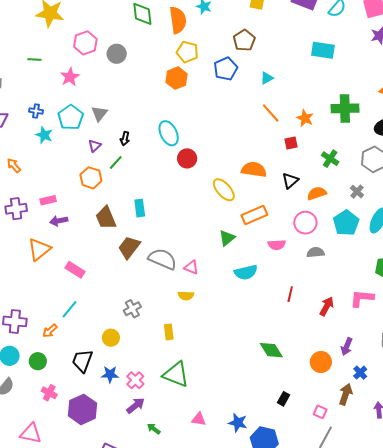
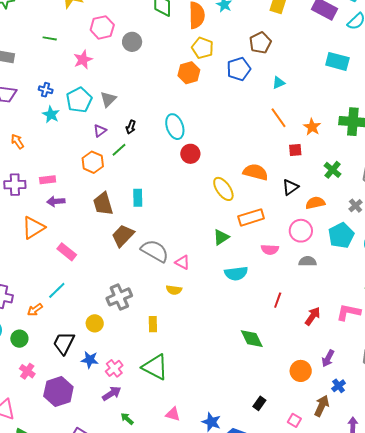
gray cross: (132, 309) -> (119, 297), size x1.4
green diamond: (271, 350) -> (252, 339), moved

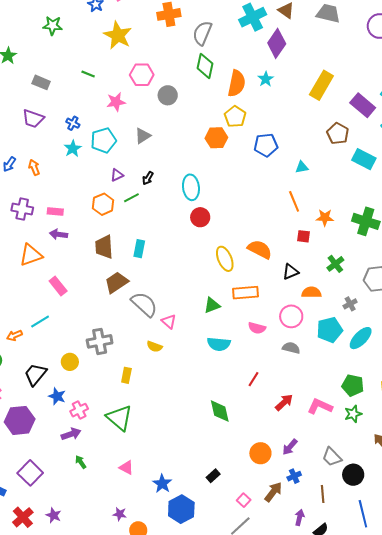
brown pentagon: (260, 43) -> (338, 134), moved, turned -30
gray triangle: (108, 99) -> (143, 136), moved
orange star: (312, 127) -> (325, 218), turned 30

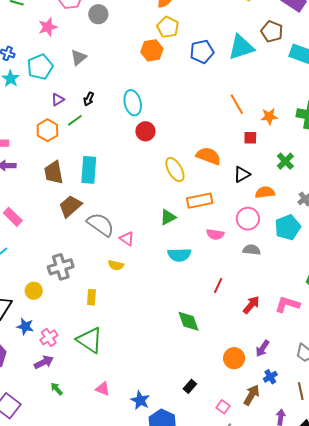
cyan triangle: (302, 167) -> (241, 47), moved, size x2.0
cyan rectangle: (139, 249) -> (89, 170), size x1.5

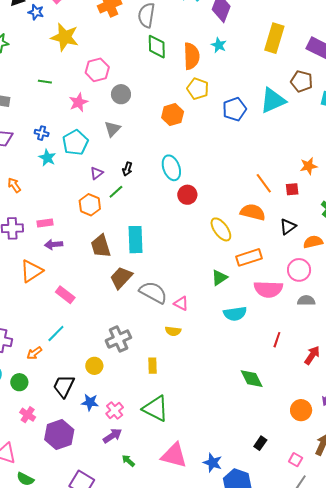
gray circle: (98, 14) -> (121, 94), moved
orange hexagon: (152, 50) -> (173, 115), moved
orange line: (237, 104) -> (264, 183), moved
pink semicircle: (215, 234) -> (268, 289), size x1.6
pink triangle: (103, 389) -> (174, 455), size x1.8

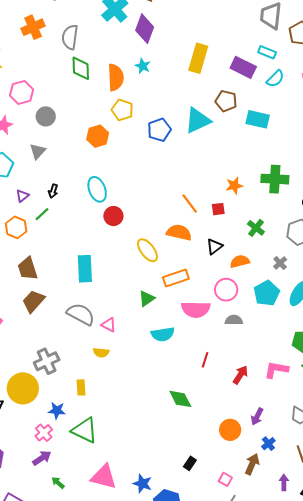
cyan rectangle: (135, 240) -> (85, 269), moved
brown trapezoid: (121, 278) -> (33, 301), moved
yellow circle: (94, 366) -> (23, 388), size x1.8
blue star: (90, 402) -> (57, 411), moved

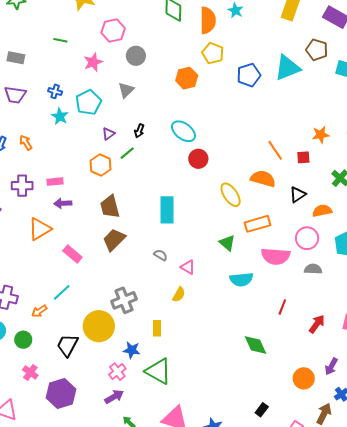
cyan ellipse: (97, 189) -> (183, 131), turned -35
green triangle: (147, 298) -> (227, 243), turned -48
gray semicircle: (81, 314) -> (161, 255), size x0.5
yellow semicircle: (101, 353) -> (179, 294), turned -70

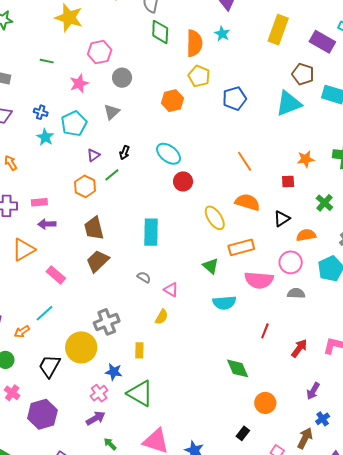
cyan triangle: (287, 68) -> (289, 103), moved
orange line: (275, 150) -> (245, 161), moved
orange circle: (304, 378) -> (265, 403), moved

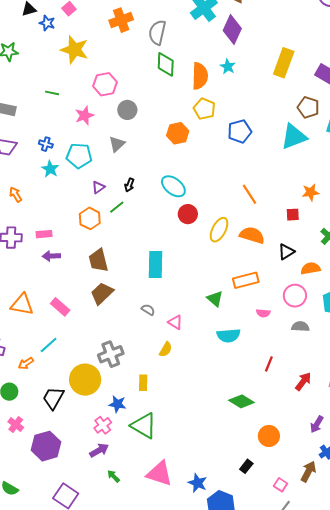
cyan pentagon: (74, 124) -> (79, 156), turned 30
yellow ellipse: (215, 218) -> (219, 230), moved, turned 60
orange triangle: (23, 250) -> (22, 304), moved, turned 40
pink semicircle: (259, 280) -> (263, 313), size x0.5
green diamond: (238, 368) -> (241, 401), turned -35

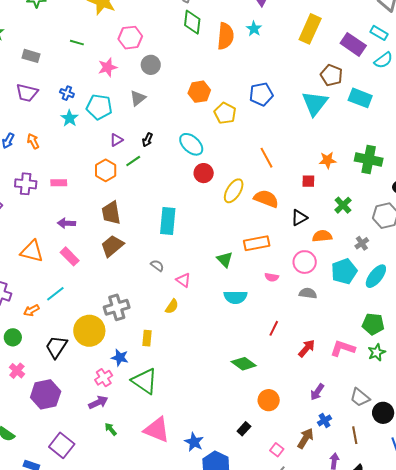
yellow pentagon: (204, 109) -> (225, 113), moved
cyan triangle: (294, 137) -> (315, 103), turned -36
purple arrow: (51, 256) -> (66, 223), moved

